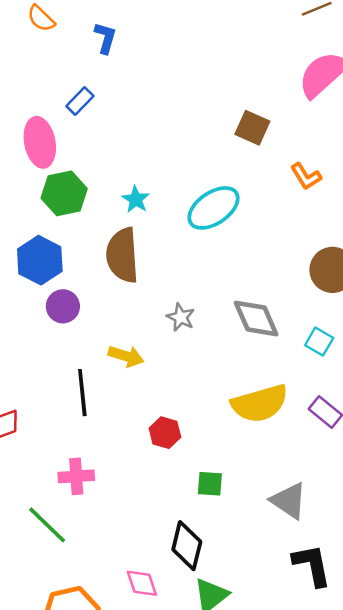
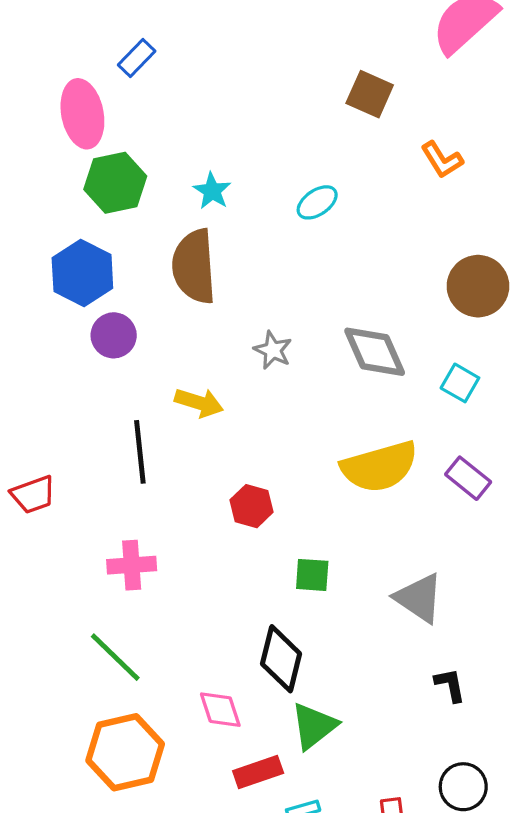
cyan ellipse: (214, 208) -> (317, 202), size x0.6
green line: (47, 525) -> (115, 657), moved
black L-shape: (312, 565) -> (450, 685), size x0.6

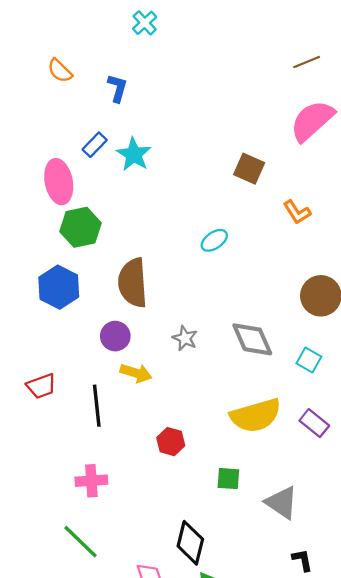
cyan star: (212, 191) -> (134, 154), moved, size x1.4
purple circle: (114, 335) -> (115, 336), moved
red trapezoid: (33, 495) -> (41, 386), moved
green square: (312, 575) -> (228, 479), moved

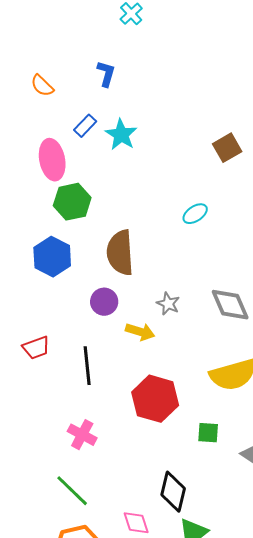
orange semicircle: (60, 71) -> (42, 86), moved
brown square: (249, 169) -> (227, 148), turned 36
yellow arrow: (136, 373) -> (140, 332), moved
red hexagon: (171, 442) -> (155, 399), size x1.8
pink cross: (91, 481) -> (82, 435), turned 32

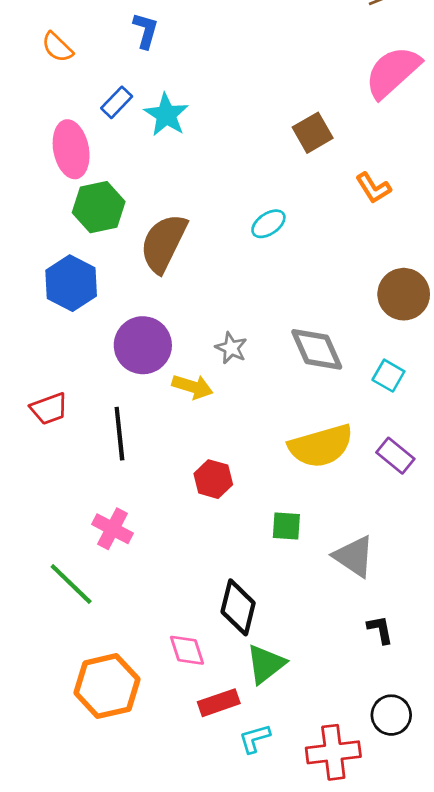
brown semicircle: (120, 253) -> (164, 243), moved, turned 30
purple circle: (104, 302) -> (143, 345), size x1.5
red hexagon: (155, 399) -> (213, 479), size x0.6
green line: (72, 491) -> (71, 584), moved

